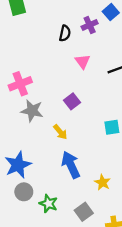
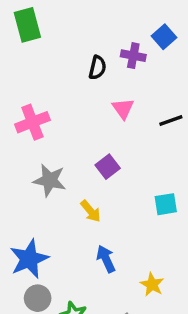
purple cross: (90, 25) -> (133, 56), turned 35
pink cross: (20, 84) -> (32, 122), moved
blue arrow: (71, 165) -> (106, 259), size x0.7

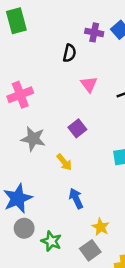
purple cross: (133, 56) -> (94, 32), moved
yellow star: (152, 284) -> (101, 227), moved

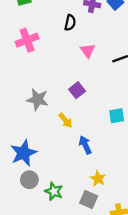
pink cross: (20, 95) -> (27, 40), moved
blue arrow: (76, 198) -> (85, 145), moved
gray square: (90, 250) -> (89, 200), turned -30

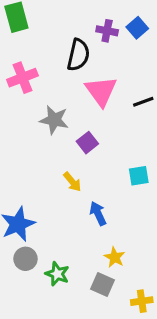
black semicircle: (70, 23) -> (78, 55), size x1.5
pink triangle: (88, 51) -> (101, 91), size x1.6
gray star: (38, 99) -> (54, 120), moved

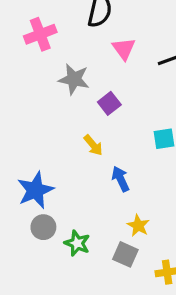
pink triangle: (101, 91) -> (124, 49), size x0.7

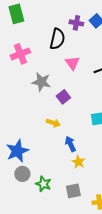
yellow arrow: (93, 145) -> (53, 123), turned -32
yellow star: (138, 226) -> (78, 162), moved
gray square: (125, 254) -> (73, 191), turned -35

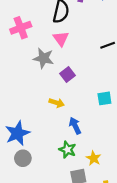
pink triangle: (72, 63) -> (61, 39), moved
yellow star: (78, 162) -> (94, 158), moved
green star: (43, 184) -> (67, 150), moved

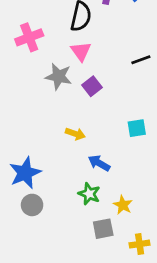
purple square: (67, 75) -> (92, 86), moved
blue arrow: (75, 126) -> (99, 163), turned -35

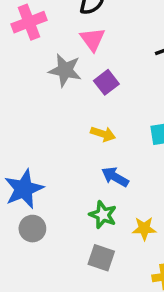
yellow arrow: (75, 134) -> (103, 134), moved
yellow star: (123, 205) -> (144, 229), turned -30
gray square: (103, 229) -> (101, 258), moved, turned 30

